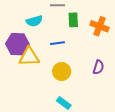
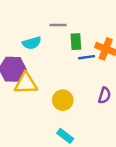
blue line: (57, 43) -> (87, 57), moved

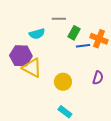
green rectangle: (76, 42) -> (74, 33), turned 32
yellow triangle: (26, 83) -> (32, 68), turned 30

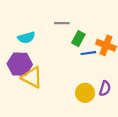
cyan semicircle: (37, 34) -> (26, 38), moved
yellow circle: (63, 82) -> (85, 93), moved

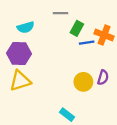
yellow triangle: (32, 77) -> (20, 81), moved, turned -45

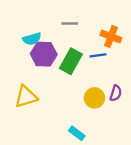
green rectangle: (77, 28) -> (71, 61), moved, size x1.5
orange cross: (104, 35) -> (111, 36), moved
purple hexagon: (19, 54) -> (44, 54), moved

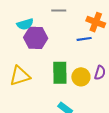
green rectangle: (71, 61) -> (60, 73), moved, turned -30

